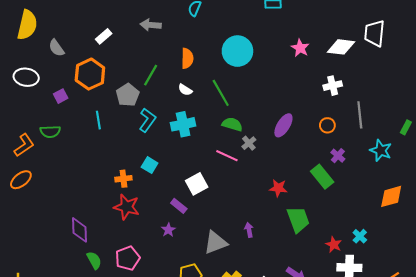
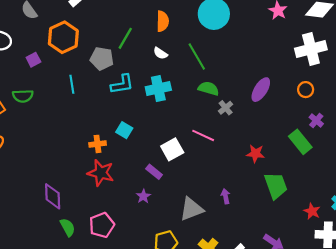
white cross: (333, 86) -> (311, 49), size x1.6
gray pentagon: (128, 95) -> (102, 59), turned -30
cyan L-shape: (147, 120) -> (122, 84), turned 45
pink line: (227, 156) -> (203, 135), moved

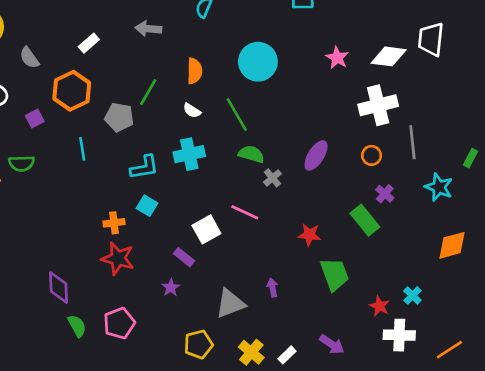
cyan L-shape: (122, 84) -> (144, 167), moved

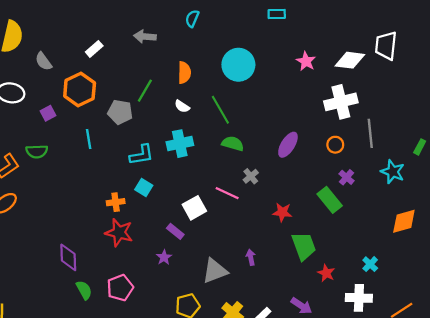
gray cross: (272, 178) -> (251, 176), moved
red star: (379, 306) -> (326, 273), moved

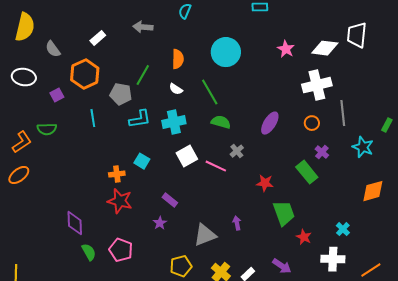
cyan L-shape: (142, 155) -> (140, 119), moved
white square: (194, 208) -> (187, 156), moved
pink pentagon: (120, 288) -> (121, 250), turned -30

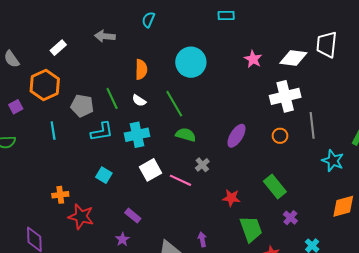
green line: (143, 75) -> (112, 98), moved, turned -55
purple cross: (322, 152) -> (290, 218), moved
orange cross: (117, 174) -> (60, 195), moved

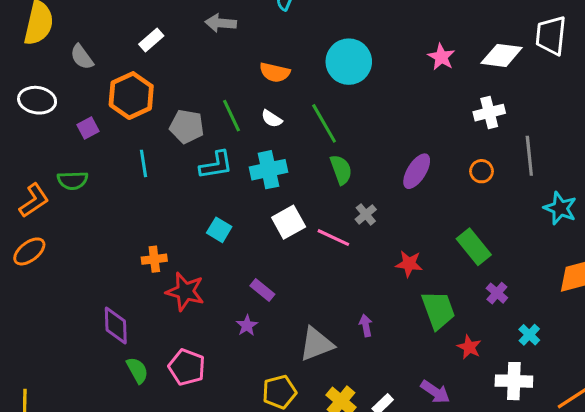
orange semicircle: (141, 69) -> (275, 72), turned 102
white cross: (285, 96) -> (489, 113), size x0.7
green semicircle: (186, 135) -> (341, 170), turned 54

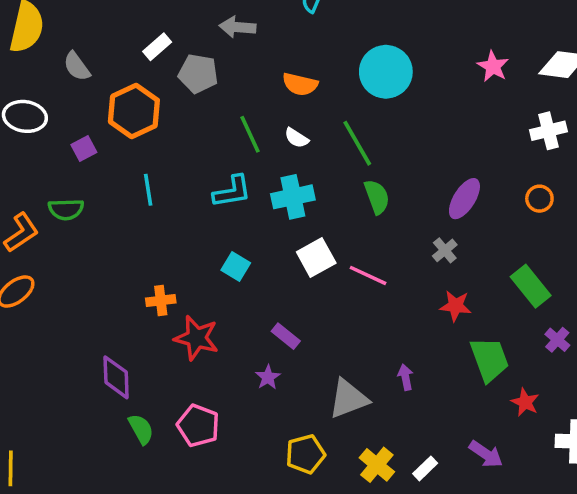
gray pentagon: (187, 126) -> (198, 74), moved
gray cross: (366, 214) -> (445, 250), moved

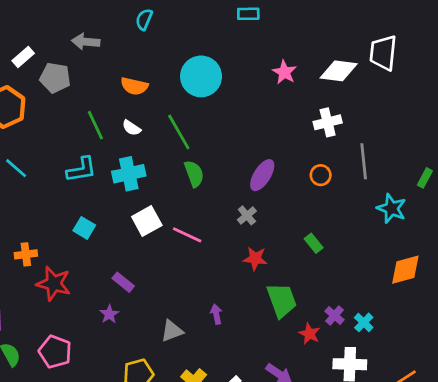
cyan line: (148, 190) -> (16, 168), turned -40
green rectangle: (531, 286) -> (314, 243), size x0.6
purple cross: (557, 340) -> (335, 316), moved
gray triangle: (348, 399) -> (172, 331), size x0.7

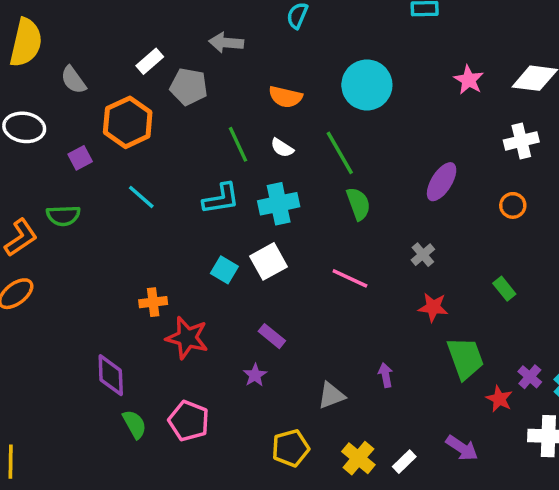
purple ellipse: (262, 175) -> (442, 182), moved
white square: (147, 221) -> (269, 261), moved

